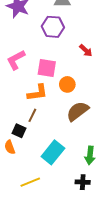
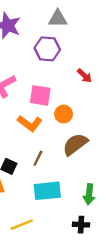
orange L-shape: (37, 93) -> (30, 123), turned 45
brown line: (32, 115) -> (38, 158), moved
cyan rectangle: (53, 152) -> (47, 191), turned 45

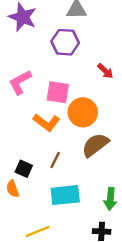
orange circle: (64, 114) -> (83, 112), size x1.5

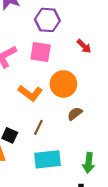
pink square: (58, 92) -> (41, 52), moved
brown semicircle: (95, 145) -> (75, 114), size x0.6

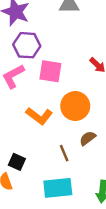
purple hexagon: (47, 20) -> (27, 45), moved
brown line: (38, 127) -> (64, 153), moved, turned -49

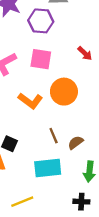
purple hexagon: (27, 45) -> (41, 21), moved
brown semicircle: (88, 138) -> (76, 143), moved

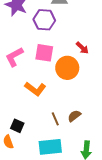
orange circle: (64, 92) -> (67, 68), moved
brown semicircle: (76, 143) -> (74, 116), moved

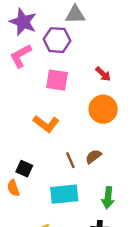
pink L-shape: (14, 57) -> (21, 56), moved
orange circle: (67, 68) -> (103, 109), moved

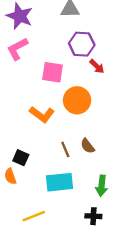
purple hexagon: (57, 40) -> (82, 44), moved
orange circle: (103, 109) -> (77, 100), moved
brown semicircle: (93, 156) -> (88, 146), turned -91

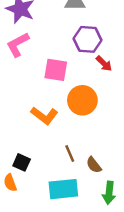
brown semicircle: (88, 146) -> (94, 165), moved

